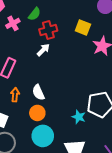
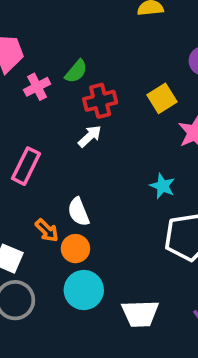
yellow square: (83, 28) -> (162, 98), turned 35
orange arrow: (15, 95) -> (47, 230), moved, turned 128
cyan star: (79, 117) -> (163, 186), moved

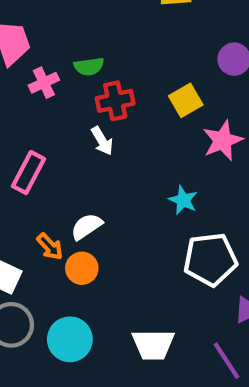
green semicircle: (76, 71) -> (89, 66), turned 40
white arrow: (90, 136) -> (102, 141), turned 100
white semicircle: (78, 212) -> (87, 227), turned 76
cyan circle: (84, 290) -> (70, 339), moved

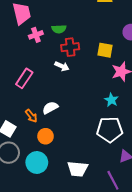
yellow square: (186, 100) -> (105, 50), turned 35
white arrow: (102, 141) -> (62, 66), turned -40
cyan star: (183, 200) -> (111, 100), moved
orange circle: (82, 268) -> (46, 136), moved

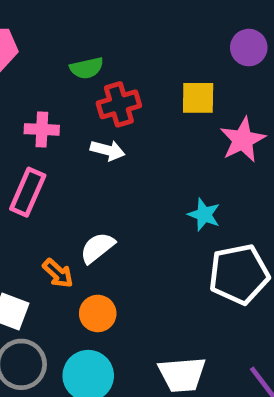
pink cross: (36, 35) -> (42, 129), moved, turned 32
cyan star: (111, 100) -> (204, 215), moved

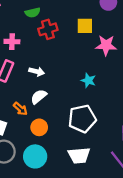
pink star: (243, 140) -> (106, 45), turned 30
white arrow: (108, 150) -> (37, 72), moved
white pentagon: (239, 274) -> (82, 119), moved

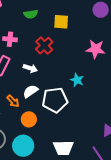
yellow square: (85, 26) -> (61, 22), moved
red cross: (48, 29) -> (44, 46), moved, turned -30
white pentagon: (82, 119) -> (55, 100), moved

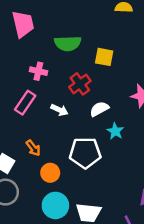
green semicircle: (31, 14) -> (68, 43), size x1.5
white semicircle: (30, 91) -> (99, 109), moved
cyan circle: (23, 146) -> (55, 205), moved

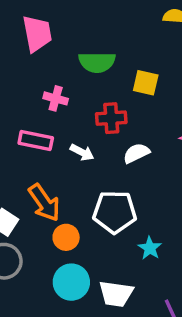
red cross: (80, 84) -> (111, 118), turned 30
pink rectangle: (25, 103) -> (36, 141), turned 65
cyan star: (115, 131) -> (150, 248), moved
orange arrow: (33, 148) -> (44, 203), size x1.6

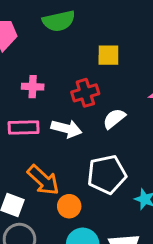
green semicircle: (97, 62) -> (59, 21), moved
white arrow: (82, 152) -> (66, 129), size x1.4

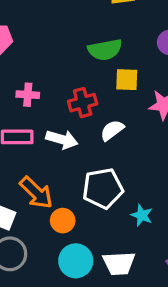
green semicircle: (59, 21) -> (105, 50), moved
yellow square: (108, 55) -> (127, 80), moved

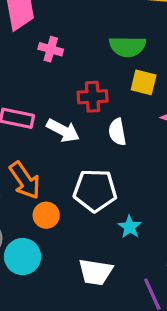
pink cross: (28, 95) -> (51, 49), moved
white semicircle: (112, 130) -> (117, 132), turned -75
cyan circle: (76, 261) -> (23, 257), moved

